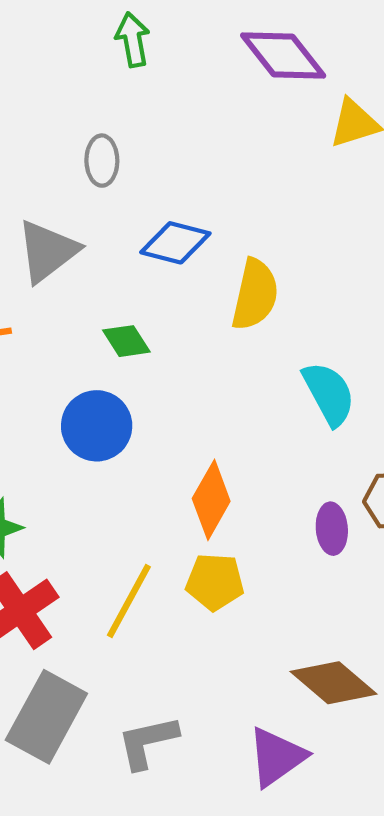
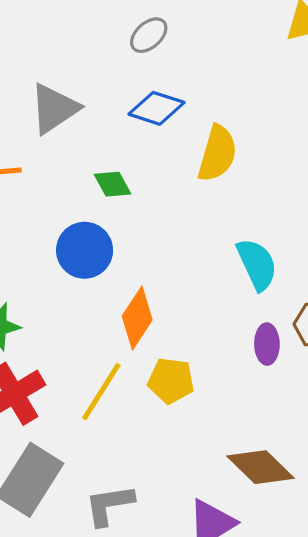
gray ellipse: (102, 161) -> (149, 35), moved, turned 45
cyan semicircle: (329, 394) -> (257, 264), moved
orange diamond: (211, 500) -> (137, 318), moved

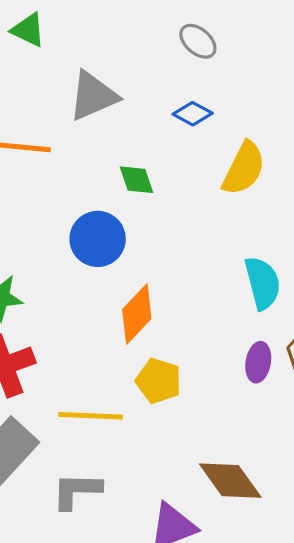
gray ellipse: (149, 35) -> (198, 41), turned 72
blue diamond: (157, 108) -> (193, 114), size x0.7
yellow line: (101, 391) -> (91, 416), moved, turned 50

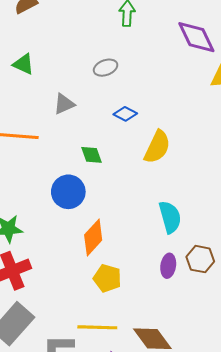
gray ellipse: (198, 41) -> (106, 68), moved, turned -60
gray triangle: (93, 96) -> (64, 104), size x0.7
yellow line: (91, 416) -> (97, 327), moved

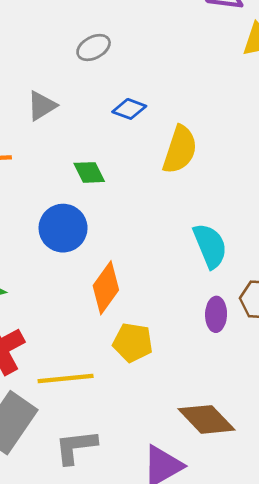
yellow line: (97, 327) -> (66, 379), moved

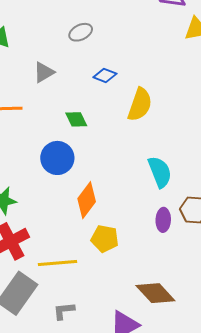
gray L-shape: (76, 447) -> (64, 311), size x0.7

